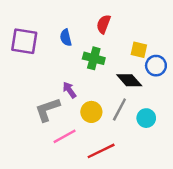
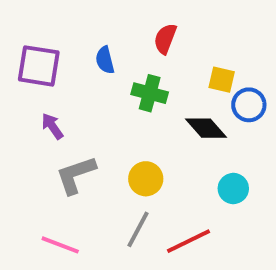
purple arrow: (69, 90) -> (52, 126), moved
gray line: (119, 109) -> (138, 229), moved
pink line: (65, 136) -> (60, 245), moved, turned 50
red line: (101, 151) -> (189, 241), moved

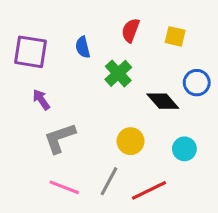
yellow square: (222, 80) -> (175, 36), moved
green cross: (150, 93) -> (118, 73), turned 32
yellow circle: (146, 179) -> (131, 141), moved
pink line: (60, 245) -> (64, 187), moved

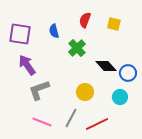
blue circle: (197, 83) -> (128, 73), moved
purple arrow: (41, 100) -> (27, 65), size x1.5

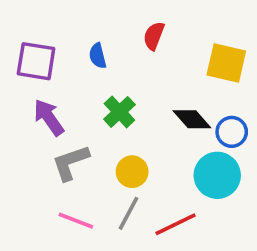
yellow square: (114, 24) -> (226, 63), moved, size x1.6
green cross: (77, 48) -> (119, 112), moved
yellow circle: (85, 92) -> (132, 172), moved
cyan circle: (120, 97) -> (217, 175), size x1.6

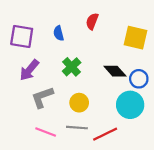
purple arrow: (49, 117) -> (29, 70), turned -105
gray line: (128, 213) -> (77, 128), turned 66

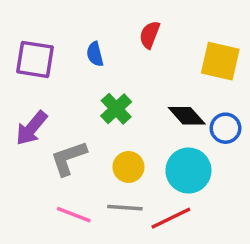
purple arrow: (29, 70) -> (31, 128), moved
cyan circle: (130, 105) -> (188, 171), moved

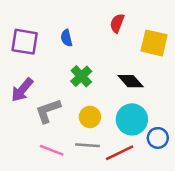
red semicircle: (150, 35) -> (117, 23), moved
blue circle: (226, 128) -> (158, 138), moved

